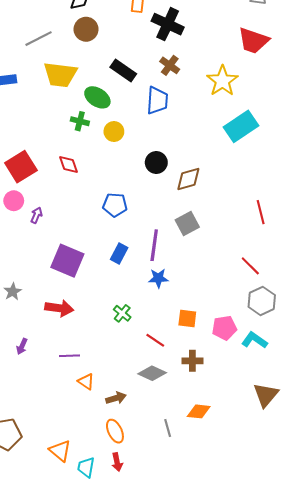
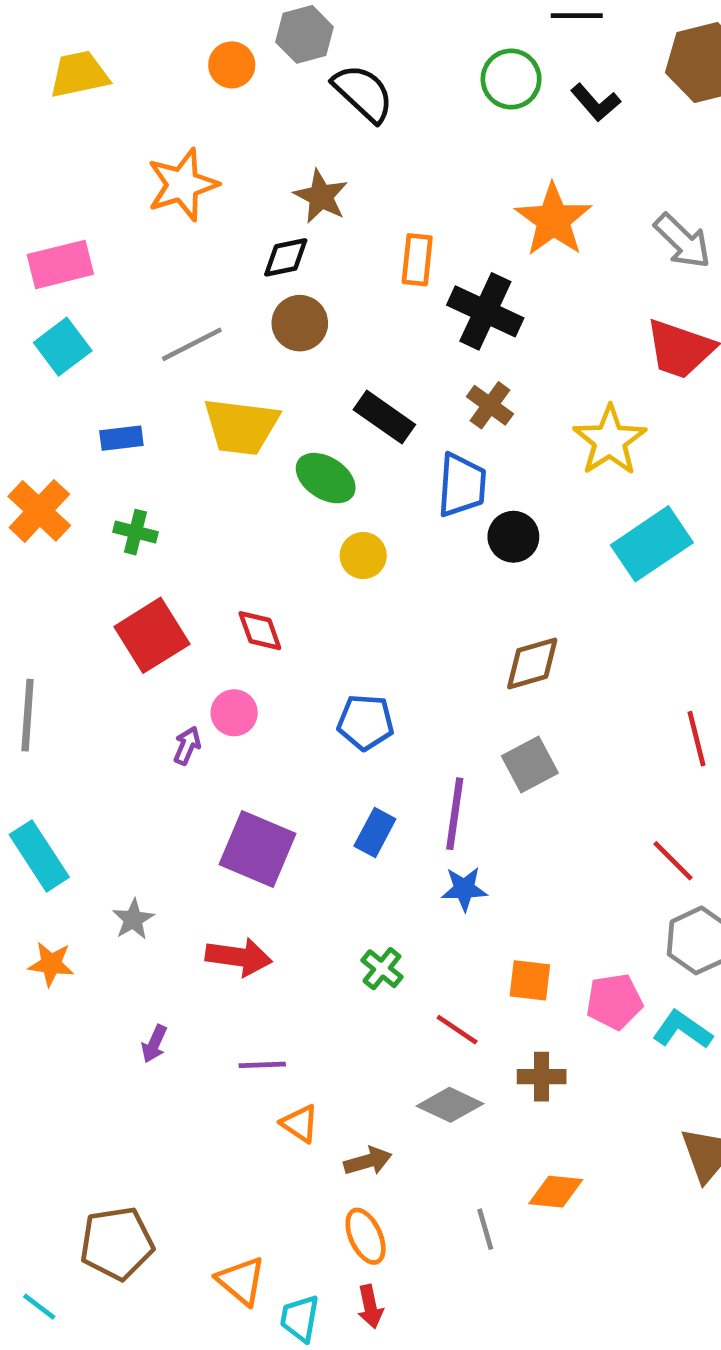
green cross: (80, 121) -> (136, 532), moved
black circle: (156, 162) -> (513, 537), moved
pink circle: (14, 201) -> (234, 713), moved

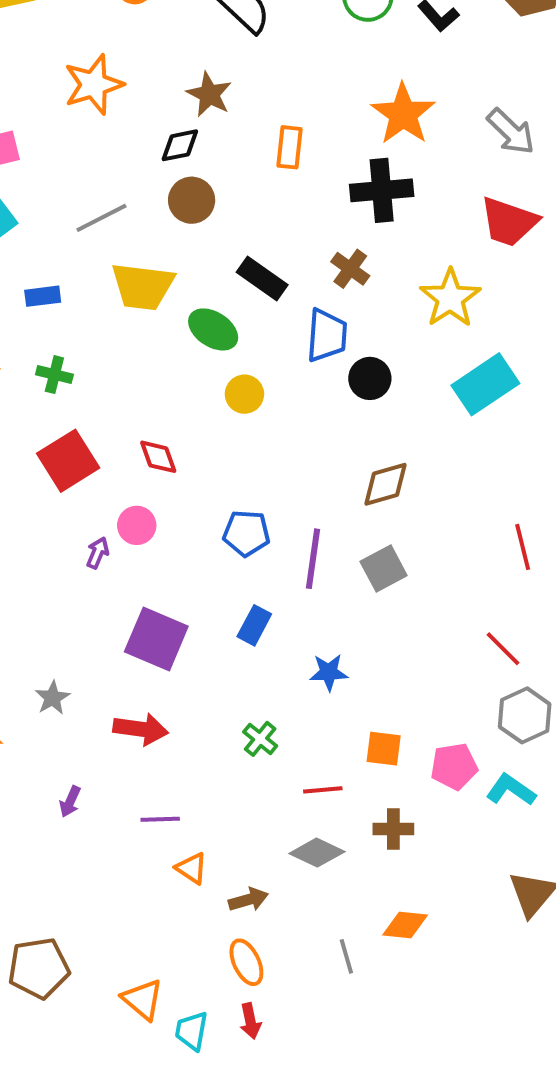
black cross: (485, 311) -> (382, 190), moved, turned -30
purple line: (455, 814) -> (313, 559), moved
red line: (457, 1030) -> (323, 790), turned -39

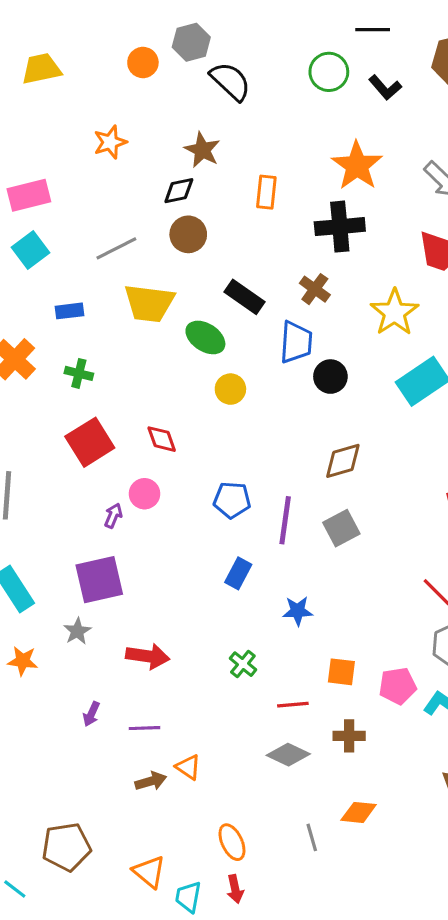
orange star: (94, 85) -> (110, 142), size x0.7
purple square: (156, 639) -> (99, 580), moved, turned -36
purple line: (160, 819) -> (144, 728), moved
brown arrow: (248, 900) -> (151, 781), moved

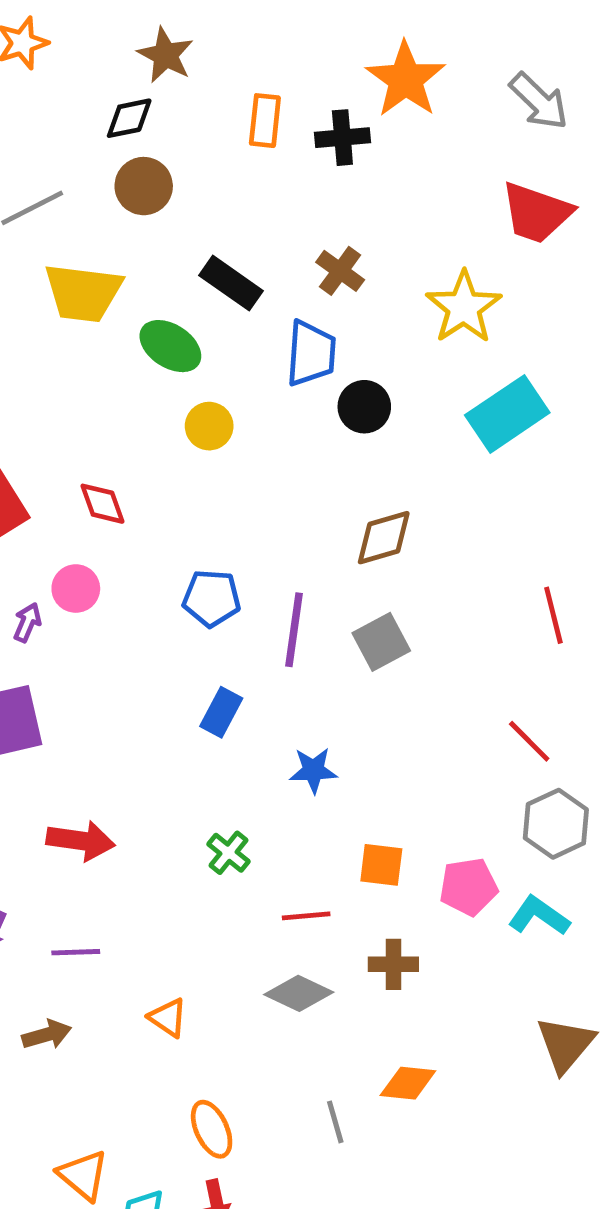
black cross: (340, 227) -> (342, 138), moved, size x0.7
orange triangle: (188, 767) -> (168, 1018), moved
brown arrow: (151, 781) -> (47, 1035), moved

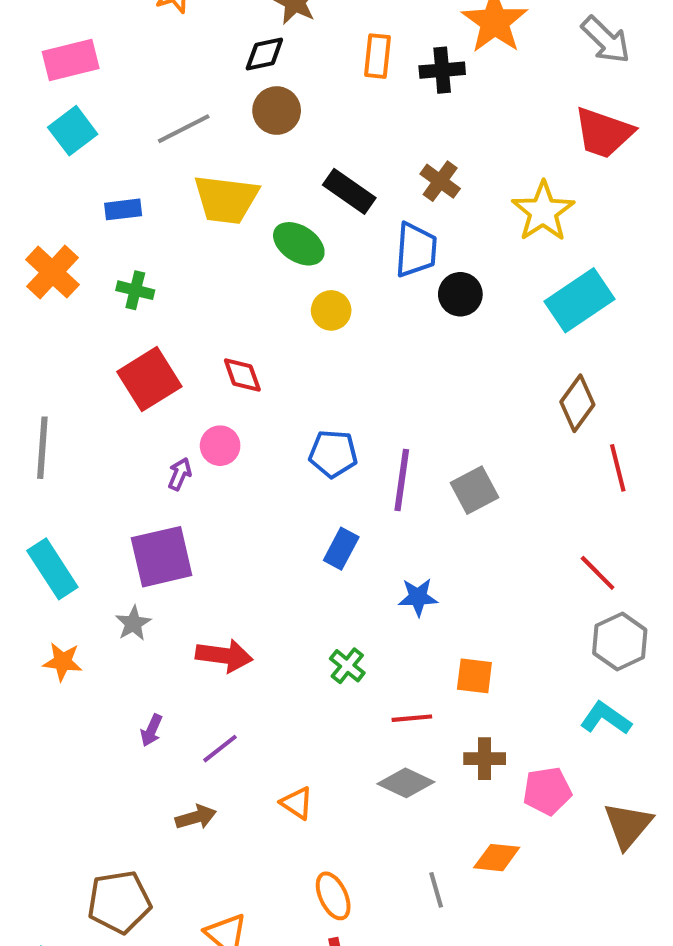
brown diamond: (384, 538) -> (577, 403), moved, turned -38
pink pentagon: (469, 887) -> (547, 791), moved
purple line: (76, 952) -> (220, 749), turned -36

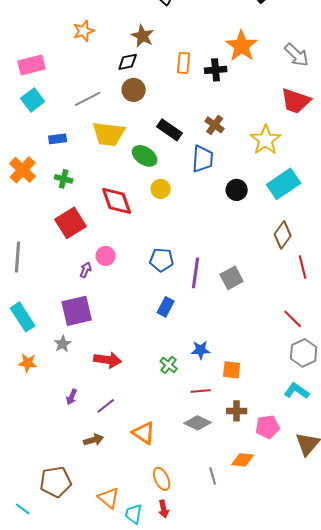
black circle: (460, 294) -> (237, 190), moved
red diamond: (242, 375) -> (117, 201), moved, size x1.6
blue star: (418, 597) -> (201, 350), moved
orange triangle: (297, 803) -> (144, 433), size x1.4

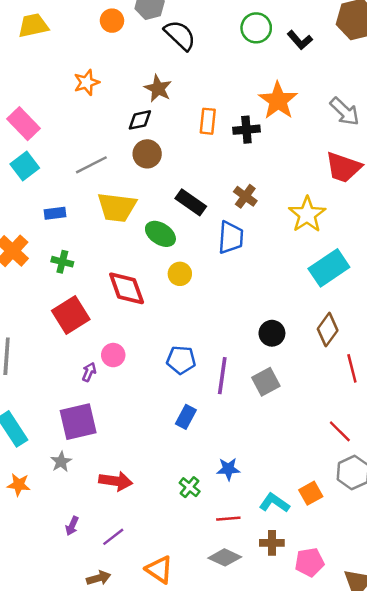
pink rectangle: (32, 65) -> (24, 124), turned 60
black circle: (237, 190) -> (272, 333), moved
orange square: (232, 370) -> (311, 493), moved, turned -36
cyan L-shape: (297, 391) -> (274, 503), moved

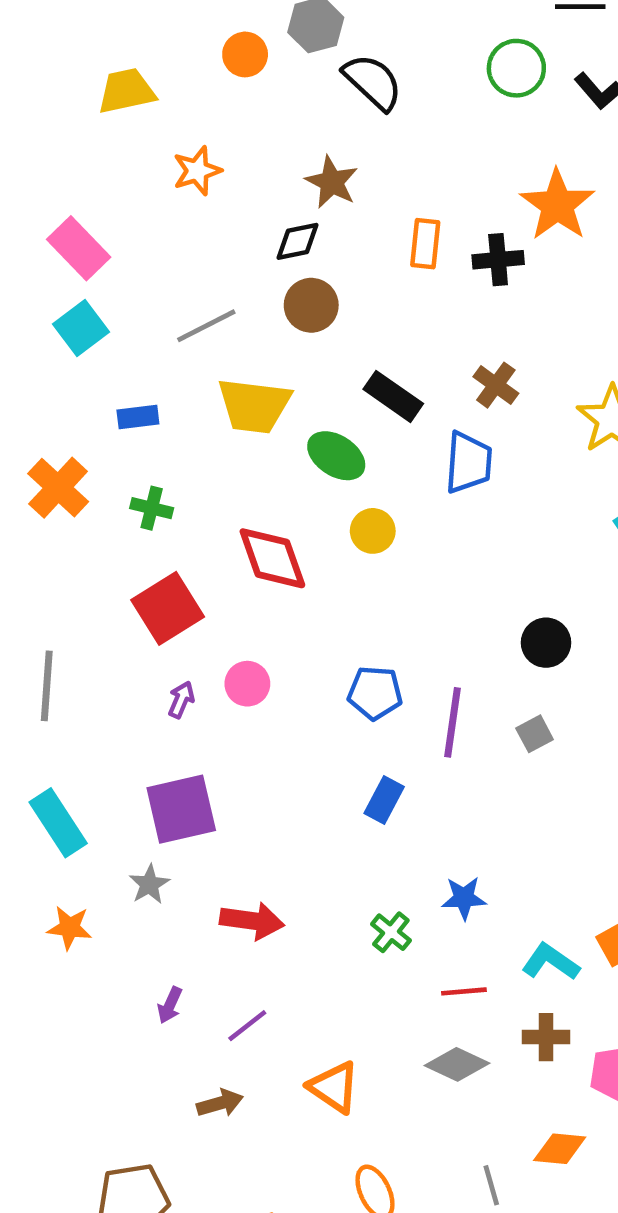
yellow trapezoid: (33, 25) -> (127, 91), moved
purple arrow: (89, 372) -> (181, 700), moved
gray square: (266, 382) -> (535, 734), size x0.7

